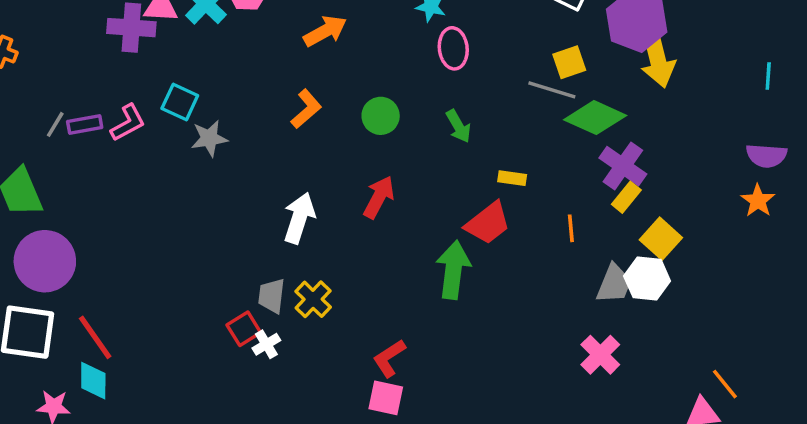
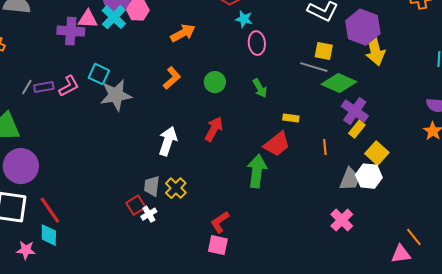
yellow square: (569, 62) -> (324, 51), turned 30
gray star: (209, 138) -> (116, 95), size x1.5

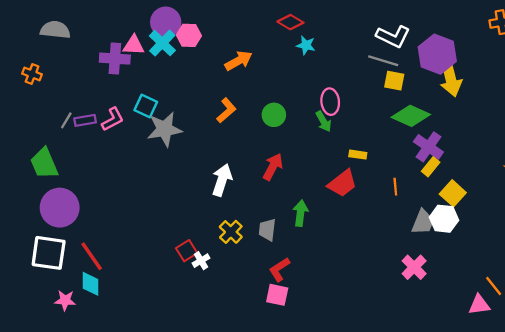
pink ellipse: (257, 43) -> (330, 102), moved
gray line: (314, 67) -> (383, 61), moved
green arrow: (257, 171) -> (300, 213), moved, size x0.7
gray trapezoid: (152, 186) -> (267, 230), moved

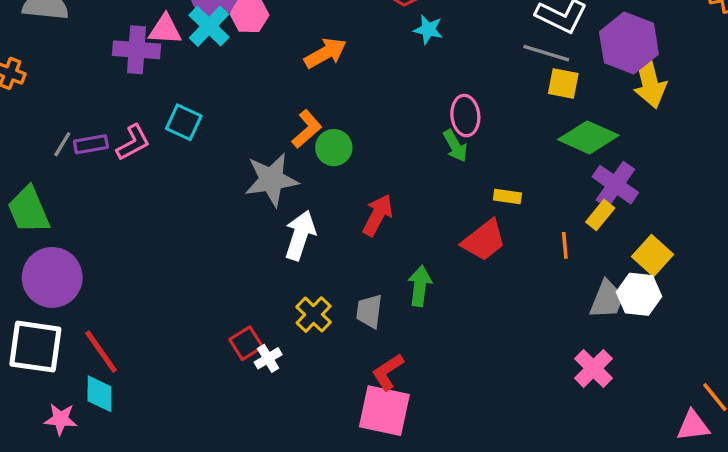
green circle: (274, 115) -> (334, 148), moved
gray star: (165, 129) -> (271, 180), moved
yellow rectangle: (431, 167) -> (600, 215), moved
pink square: (277, 295) -> (384, 411), size x1.5

